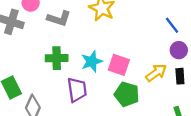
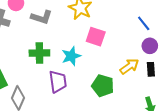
pink square: (119, 65) -> (96, 37), moved

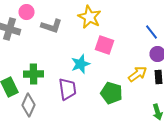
green cross: (39, 53) -> (34, 74), moved

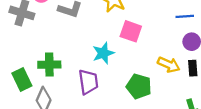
blue line: (152, 32) -> (185, 16), turned -56
yellow arrow: (138, 74) -> (169, 65), turned 60

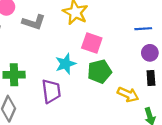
yellow arrow: (169, 65) -> (128, 94), moved
green pentagon: (139, 86) -> (99, 71), moved, turned -30

